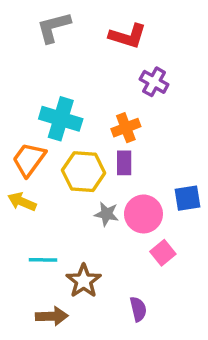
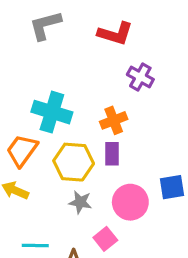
gray star: (106, 214) -> (80, 202), moved
pink square: (163, 253) -> (105, 239), moved

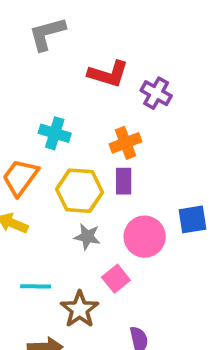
red L-shape: (115, 34) -> (108, 74), moved
cyan cross: (52, 112) -> (55, 133), size x0.7

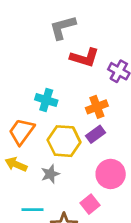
gray L-shape: (47, 34) -> (63, 27), moved
purple rectangle: (124, 181) -> (96, 134), turned 54
gray star: (87, 237) -> (50, 174), moved, turned -30

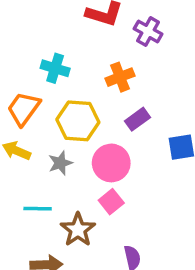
purple rectangle: (96, 134) -> (138, 119), moved
pink circle: (111, 174) -> (111, 163), moved

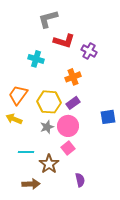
cyan cross: (55, 68) -> (36, 59), moved
purple rectangle: (138, 119) -> (73, 103), moved
gray star: (60, 163) -> (47, 127), moved

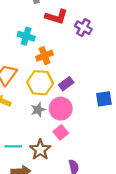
orange cross: (73, 77) -> (45, 56), moved
cyan line: (26, 152) -> (13, 146), moved

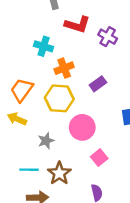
purple rectangle: (66, 84) -> (98, 84), moved
gray star: (38, 110) -> (46, 141), moved
pink square: (61, 132) -> (99, 158), moved

